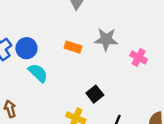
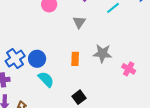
orange rectangle: (73, 47) -> (75, 59), turned 72
black square: (95, 94) -> (79, 97), moved

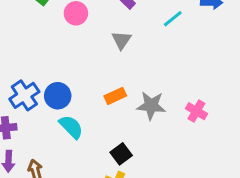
gray star: (102, 53) -> (151, 106), moved
orange rectangle: (75, 59) -> (115, 96), turned 64

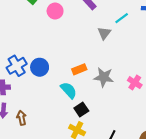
gray triangle: (121, 40) -> (104, 33), moved
cyan semicircle: (71, 127) -> (69, 90), moved

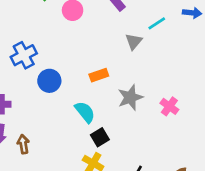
blue cross: (17, 66) -> (24, 55), moved
orange rectangle: (79, 69) -> (99, 75), moved
gray star: (104, 77) -> (130, 98), turned -30

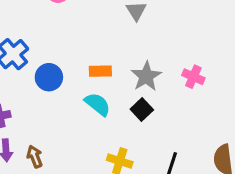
orange rectangle: (99, 75) -> (100, 71), moved, turned 30
black square: (100, 137) -> (142, 110), moved

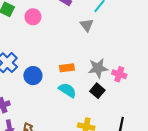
gray star: (146, 76) -> (98, 68), turned 30
pink cross: (193, 77) -> (119, 74), moved

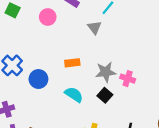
pink circle: (33, 17) -> (48, 17), moved
orange rectangle: (67, 68) -> (72, 63), moved

